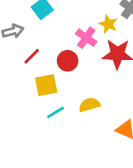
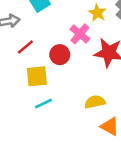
yellow star: (108, 24) -> (97, 13), moved
yellow semicircle: (89, 105) -> (95, 102), moved

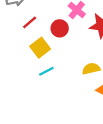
yellow square: (37, 76) -> (40, 48), turned -30

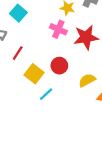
red circle: (60, 28) -> (59, 66), moved

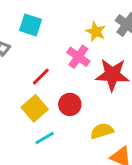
cyan square: (18, 13) -> (31, 25), turned -35
red line: (18, 53) -> (41, 77), moved

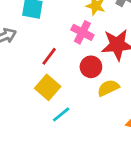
red circle: (70, 104) -> (91, 67), moved
yellow semicircle: (102, 131) -> (108, 88), moved

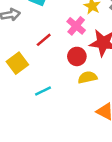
yellow square: (48, 87) -> (17, 63), moved

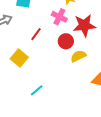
cyan line: (43, 91) -> (37, 90), moved

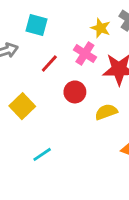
red line: (36, 34) -> (49, 63), moved
red circle: (66, 41) -> (75, 92), moved

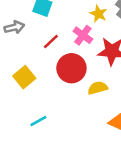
red circle: (75, 92) -> (71, 68), size x1.5

